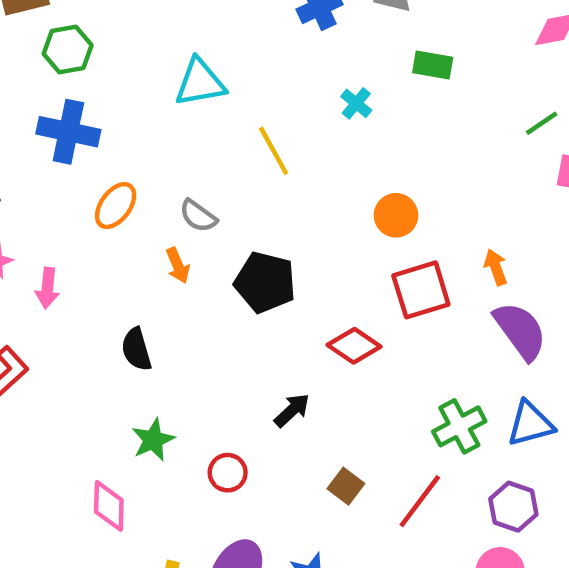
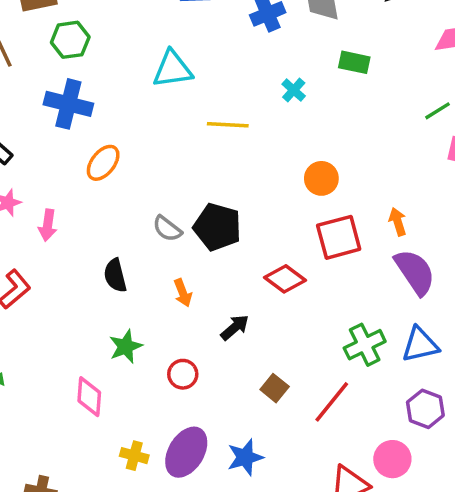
yellow line: (274, 151) -> (228, 125), turned -60
gray semicircle: (198, 216) -> (167, 229), moved
orange arrow: (178, 266) -> (183, 293), moved
purple hexagon: (513, 507) -> (425, 409), moved

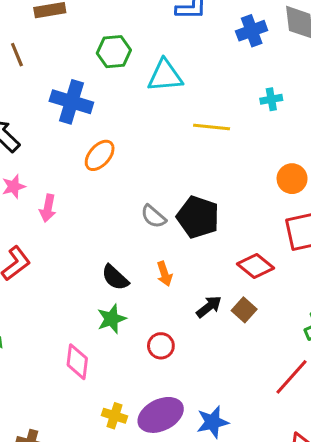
green hexagon: (70, 40) -> (114, 52), moved
cyan cross: (294, 90) -> (271, 99), turned 35
black semicircle: (115, 275) -> (115, 278), moved, turned -36
brown square: (275, 388) -> (244, 310), moved
purple ellipse: (186, 452) -> (161, 415), turned 30

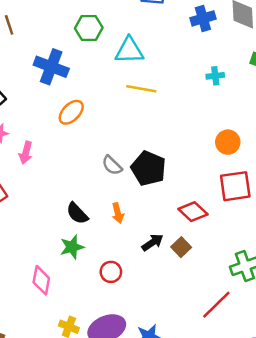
yellow line: (212, 127) -> (141, 89), moved

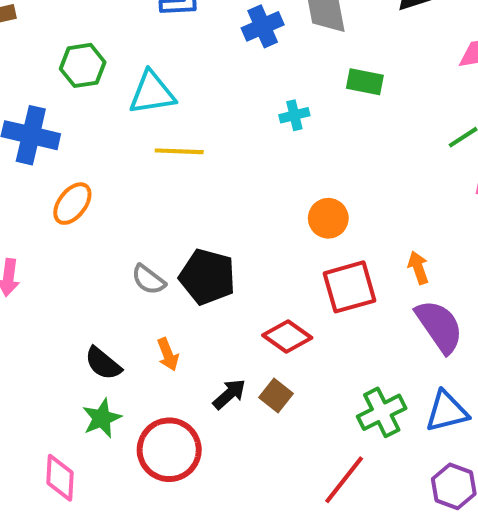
red circle: (111, 272) -> (169, 450), size x1.8

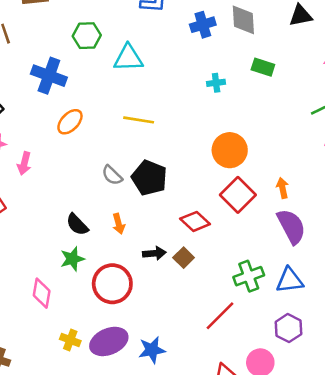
yellow line: (179, 151) -> (139, 120), moved
orange circle: (328, 218) -> (230, 150), size x1.4
red square: (350, 287) -> (238, 195), turned -36
black arrow: (229, 394) -> (154, 253), turned 30

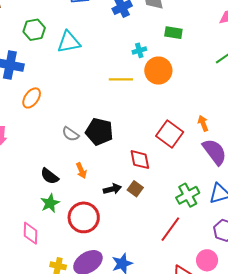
yellow line: (139, 120) -> (121, 79), moved
orange circle: (230, 150) -> (158, 71), moved
red diamond: (195, 221) -> (140, 160), turned 45

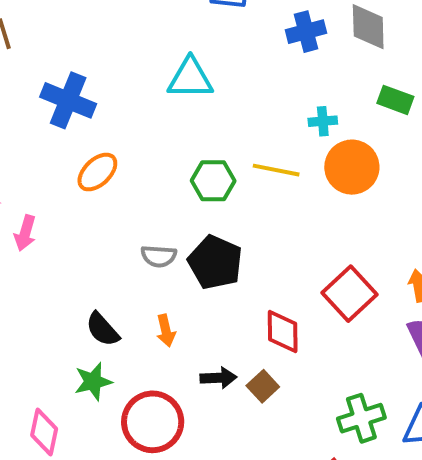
green hexagon: (34, 30) -> (213, 181), moved
gray semicircle: (70, 134) -> (159, 256), turned -42

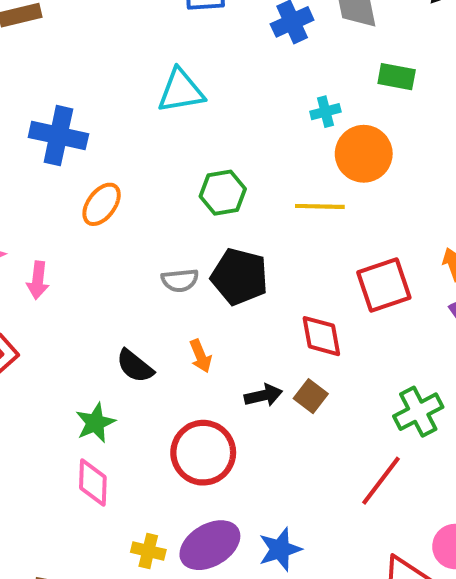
yellow line: (276, 170) -> (320, 206), moved
red square: (350, 294) -> (384, 285), turned 34
green star: (93, 382) -> (95, 423), moved

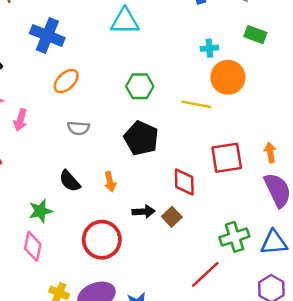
gray semicircle: (180, 280) -> (78, 128), moved

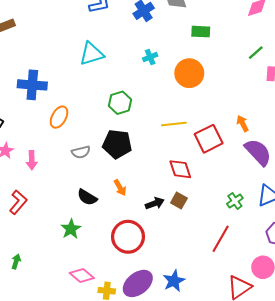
cyan cross: (209, 48) -> (150, 57), moved
yellow line: (196, 104) -> (174, 124), moved
black pentagon: (141, 138) -> (117, 144), moved
green cross: (234, 237) -> (235, 201), size x0.7
pink diamond: (33, 246) -> (82, 275), moved, turned -45

